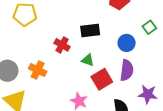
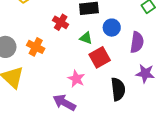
blue circle: (127, 43) -> (112, 28), moved
purple semicircle: (127, 70) -> (137, 42), moved

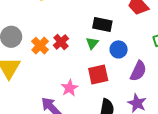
red cross: (61, 22) -> (61, 42), moved
green triangle: (86, 38) -> (92, 43), moved, turned 32

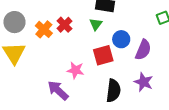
blue circle: (119, 49) -> (121, 39), moved
pink star: (70, 88) -> (75, 70), turned -30

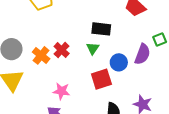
purple semicircle: (143, 50) -> (142, 54), moved
pink star: (75, 70) -> (61, 91), moved

